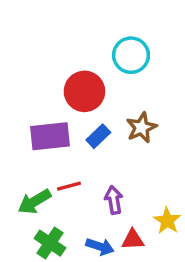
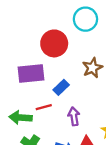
blue rectangle: (98, 136) -> (61, 87), moved
green arrow: (34, 202) -> (21, 118), turned 35

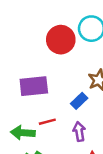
red circle: (54, 43) -> (61, 40), moved
blue rectangle: (61, 87) -> (79, 101), moved

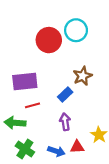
red line: (47, 122) -> (32, 105), moved

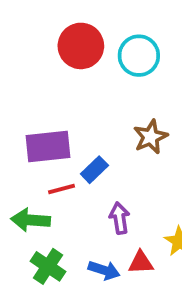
red circle: (49, 40) -> (81, 46), moved
blue rectangle: (65, 95) -> (94, 170), moved

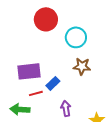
cyan circle: (139, 56) -> (76, 37), moved
brown star: (150, 137) -> (82, 66), turned 30

